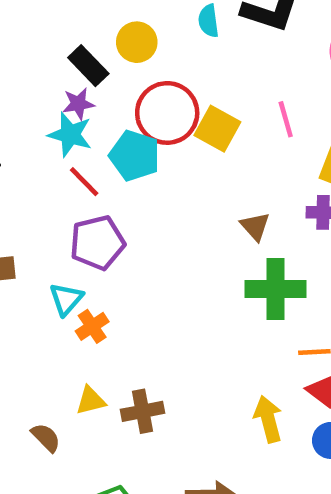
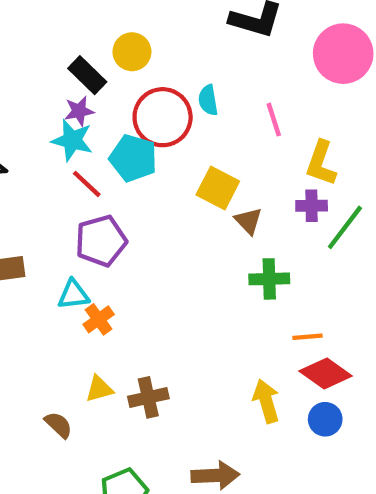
cyan semicircle: (209, 21) -> (208, 100), moved
yellow square: (217, 129) -> (218, 188), moved
green cross: (276, 289) -> (269, 279), size x0.7
cyan triangle: (66, 299) -> (73, 295), turned 44

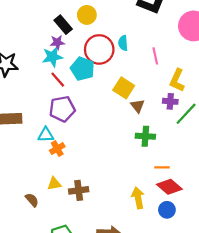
cyan star: (72, 140) -> (52, 57), turned -30

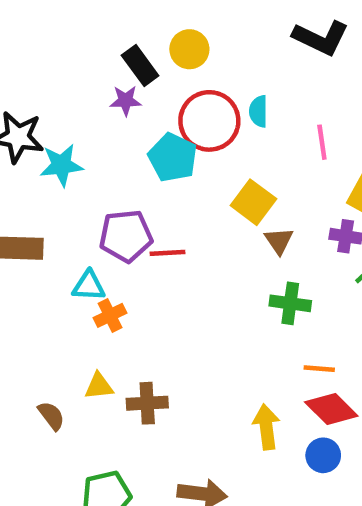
cyan star: (52, 57) -> (61, 165), moved
red line: (58, 80) -> (167, 253), moved, turned -56

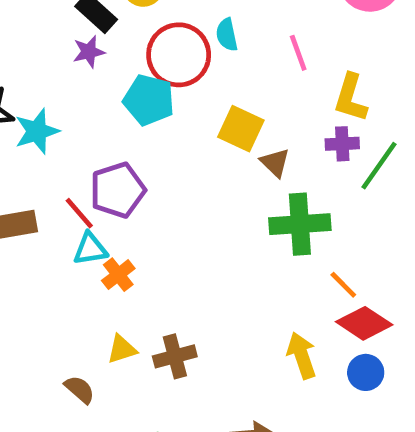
red line: (167, 253) -> (79, 213), moved, turned 64
green cross: (290, 303) -> (300, 224), size x1.4
orange line: (319, 369) -> (343, 285), turned 52

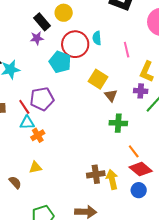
green cross: (300, 224) -> (118, 123), size x0.7
brown cross: (175, 356) -> (96, 174), moved

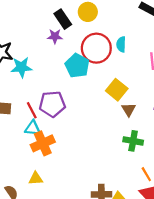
orange cross: (38, 135) -> (43, 143), size x1.5

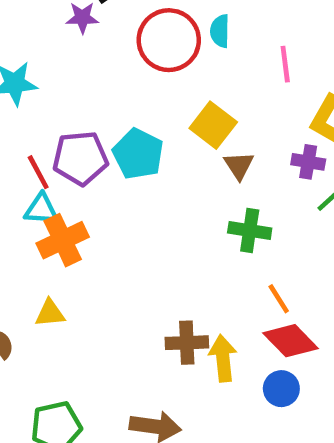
cyan pentagon: (77, 66) -> (138, 154), moved

